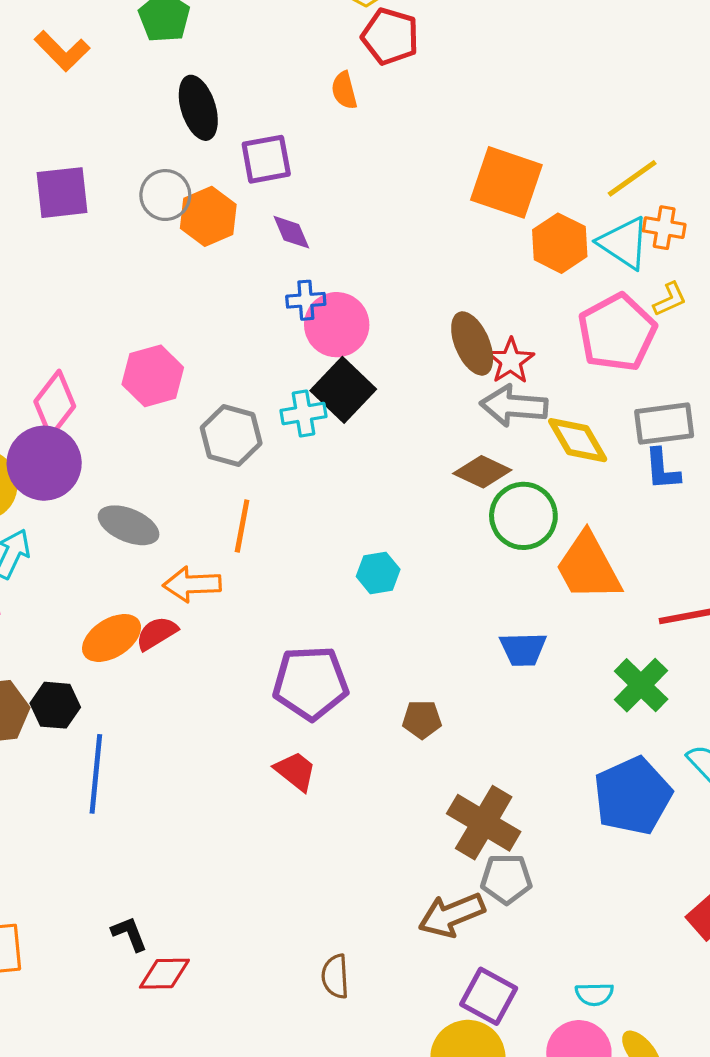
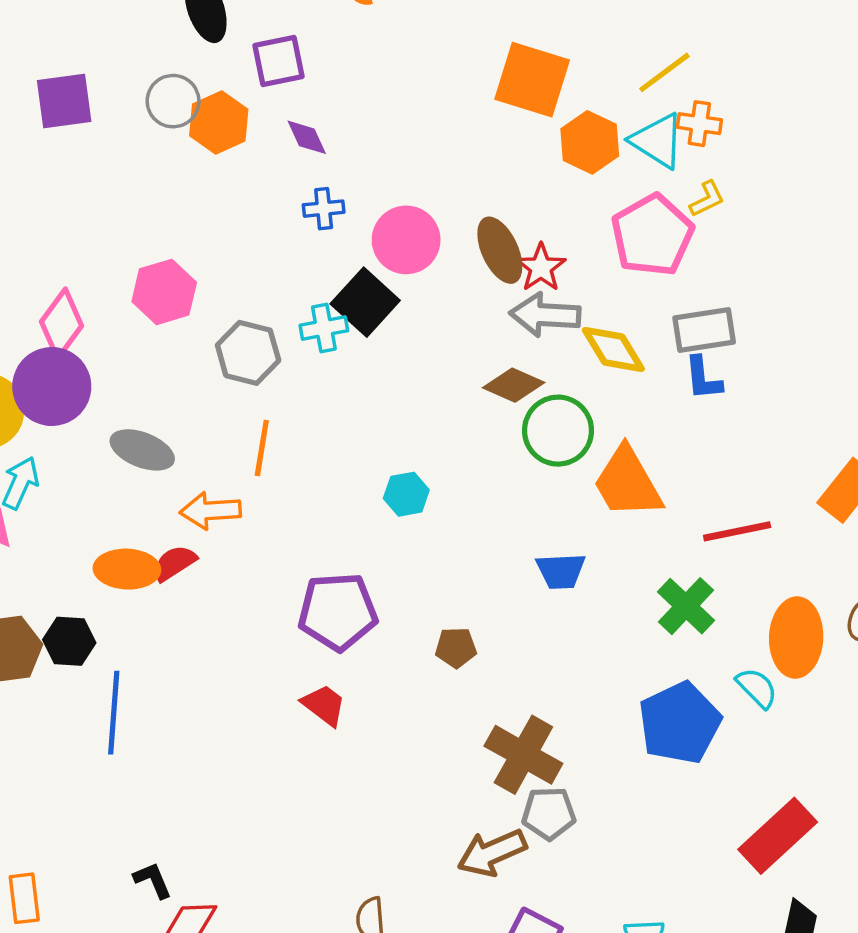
pink circle: (337, 325) -> (406, 240), moved
orange ellipse: (112, 638) -> (127, 569), turned 36

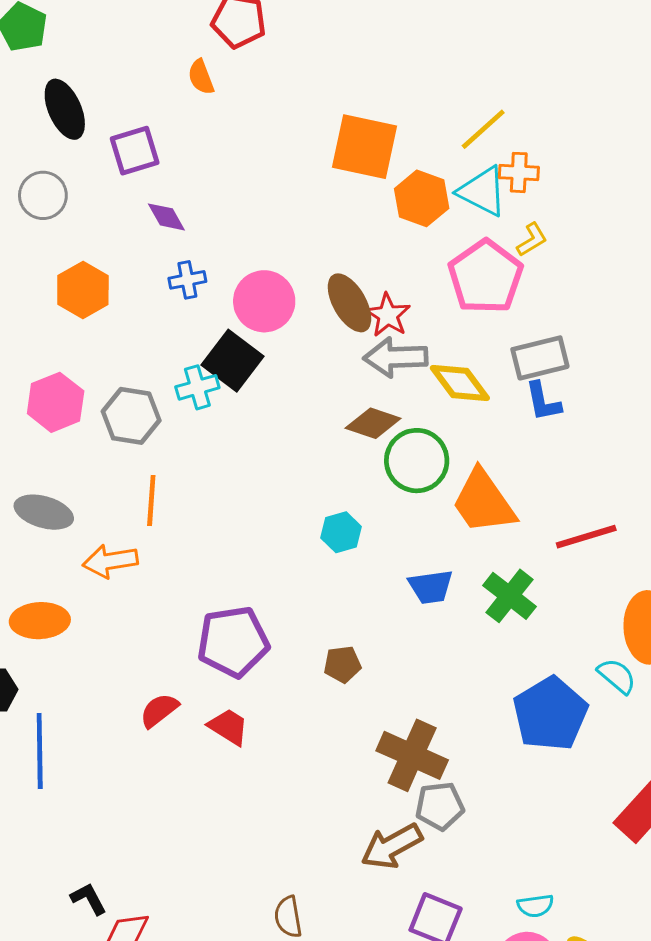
orange hexagon: (219, 123) -> (83, 290), moved
pink hexagon: (164, 292) -> (56, 402), moved
cyan hexagon: (406, 494) -> (341, 532), moved
red semicircle: (174, 563) -> (159, 710), moved
green cross: (686, 606) -> (510, 596), moved

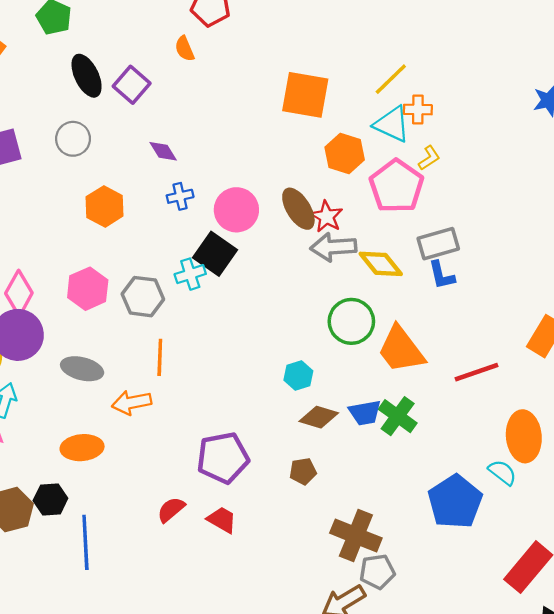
purple square: (135, 151) -> (132, 85), moved, turned -30
orange hexagon: (422, 198) -> (345, 153), moved
brown diamond: (373, 423) -> (319, 417), moved
green cross: (510, 596) -> (398, 416), moved

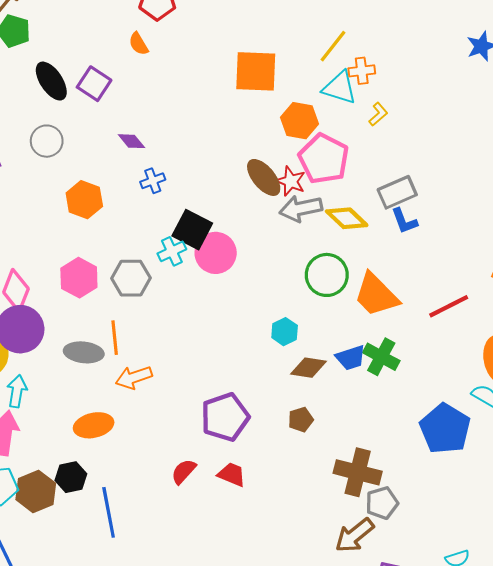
pink pentagon: (396, 186) -> (324, 159), moved
pink circle: (236, 210) -> (216, 253), moved
orange line: (160, 357) -> (115, 338), moved

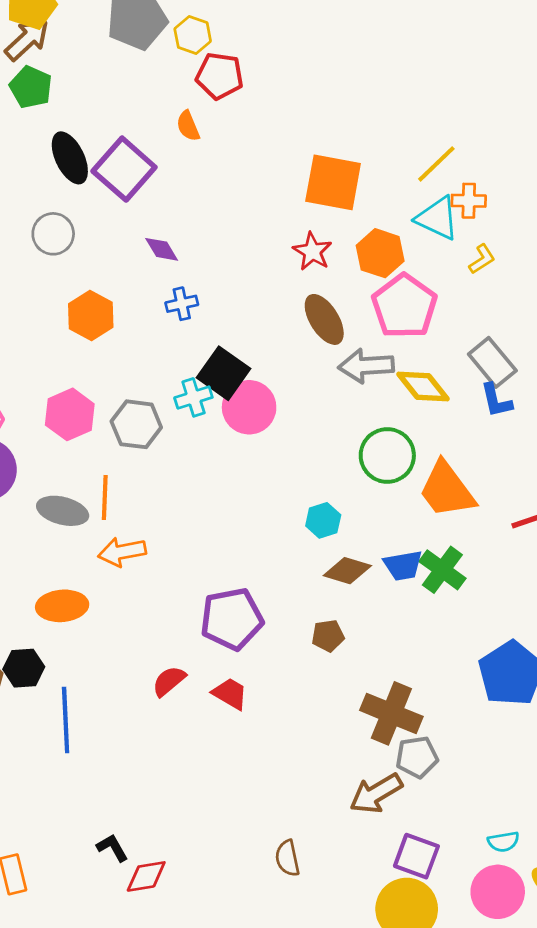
purple square: (94, 84) -> (124, 169), size x1.4
red star: (291, 181) -> (312, 251), moved
gray rectangle: (397, 192) -> (492, 362), turned 66

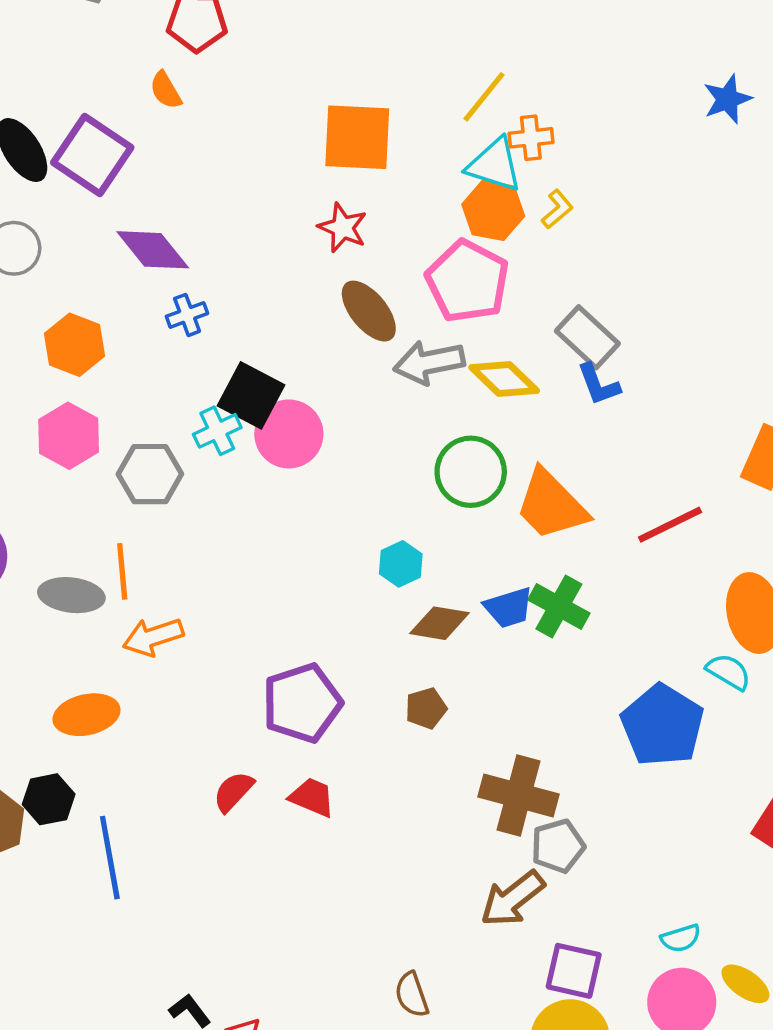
purple diamond: (162, 249) -> (153, 250), size x1.6
orange hexagon: (380, 253) -> (493, 210), moved
pink hexagon: (70, 414) -> (69, 436), moved

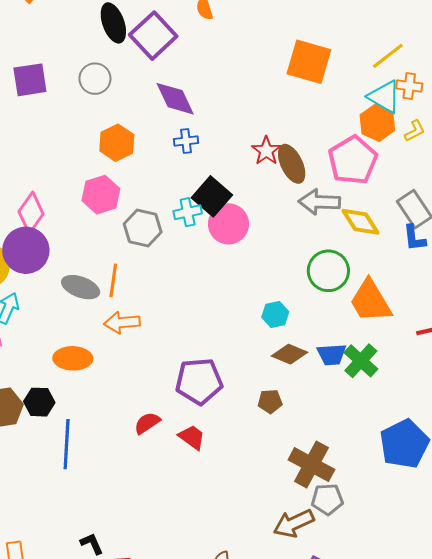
red star: (343, 228) -> (266, 151), moved

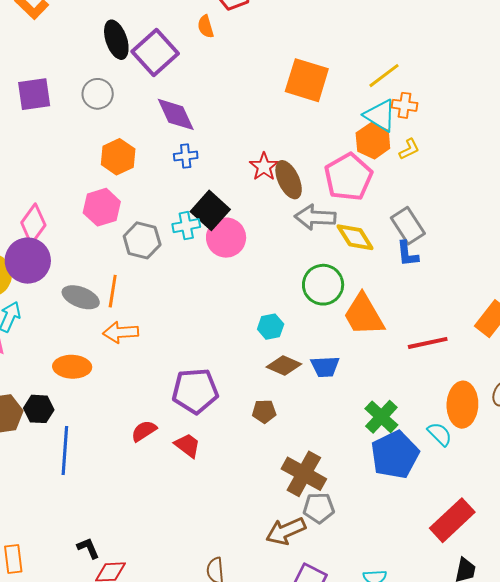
green cross: (361, 361) -> (381, 417), moved

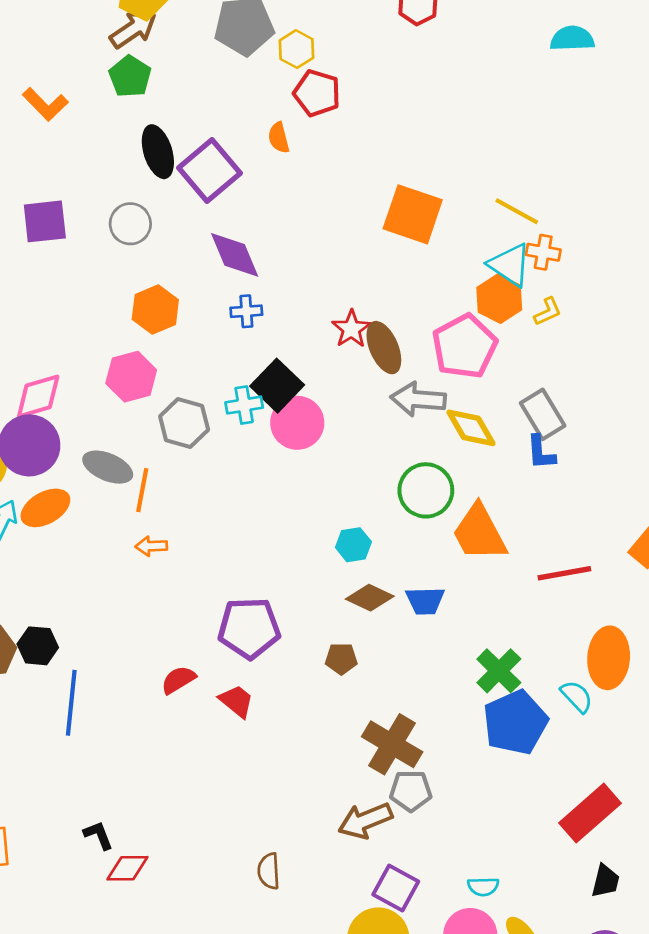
yellow line: (384, 76) -> (517, 211), turned 64
pink diamond: (33, 224) -> (38, 396), turned 36
gray ellipse: (81, 297) -> (108, 467), moved
orange arrow: (121, 332) -> (151, 546), size x0.7
orange ellipse: (72, 367) -> (45, 508), moved, turned -33

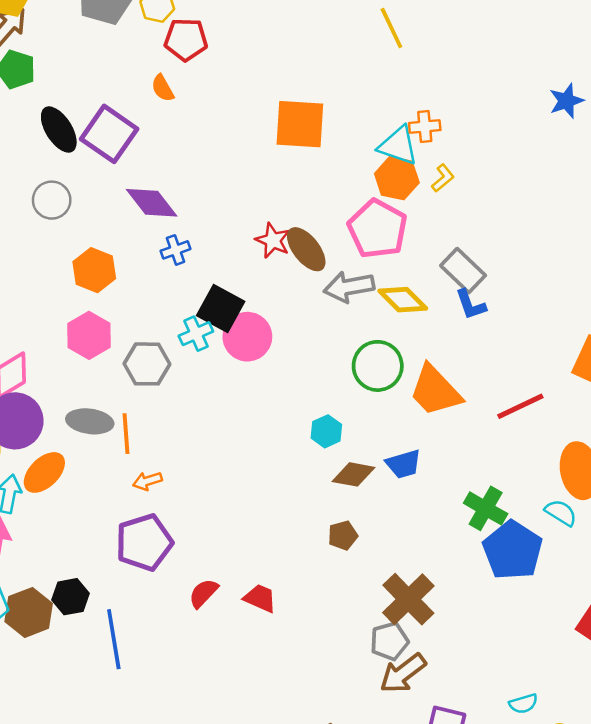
yellow line: (517, 211) -> (391, 28), moved, turned 51
purple pentagon: (249, 628) -> (144, 542), moved
brown cross: (392, 744) -> (408, 599), turned 30
gray pentagon: (411, 791) -> (389, 641), moved

